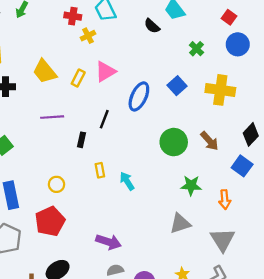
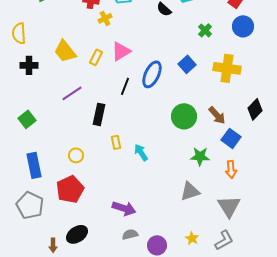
purple line: (52, 117) -> (72, 93), turned -30
black line: (104, 119) -> (125, 86), moved
black rectangle: (81, 140) -> (99, 114), size x1.5
blue square: (242, 166) -> (231, 138), moved

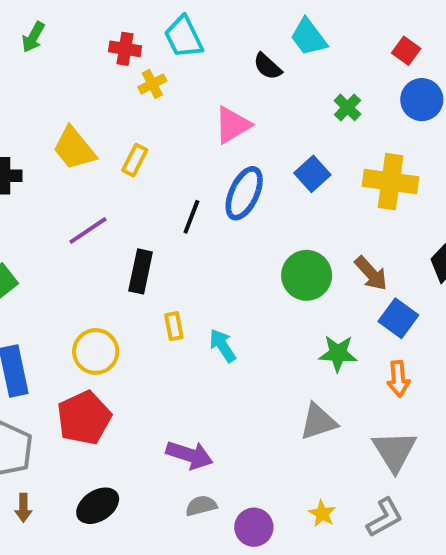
pink triangle: (121, 51) -> (232, 125), moved
yellow circle: (76, 155) -> (96, 351), size x1.5
brown arrow: (53, 245) -> (23, 508), moved

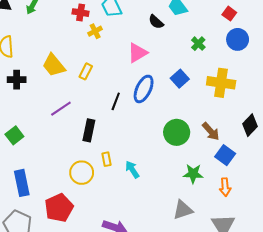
yellow circle: (96, 351) -> (82, 173), moved

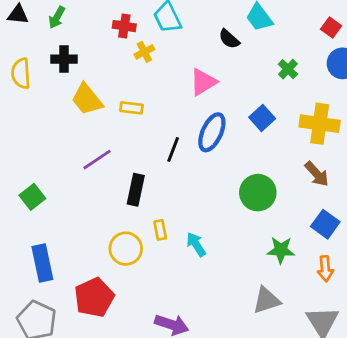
yellow rectangle: (86, 71) -> (131, 108), turned 70
black cross: (17, 80) -> (64, 59), moved
brown arrow: (211, 131) -> (317, 174), moved

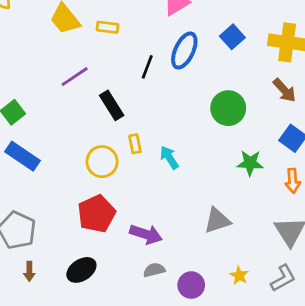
black rectangle: (136, 190) -> (112, 105), turned -44
blue rectangle: (42, 263) -> (22, 156), moved, turned -44
red pentagon: (94, 297) -> (97, 214), moved
gray triangle: (266, 300) -> (217, 221), moved

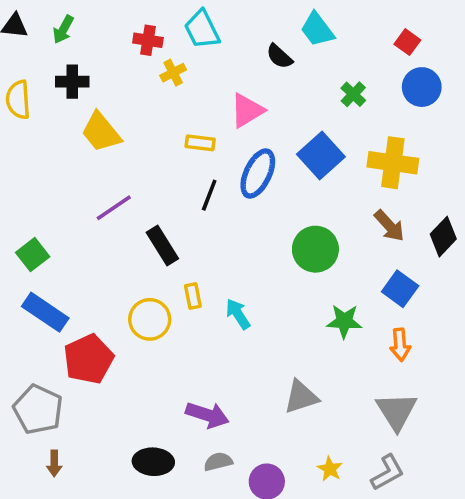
yellow rectangle: (108, 27) -> (200, 143), moved
blue square: (232, 37) -> (321, 155), size x1.4
red pentagon: (97, 214) -> (88, 359), moved
black ellipse: (81, 270) -> (153, 462), moved, turned 36

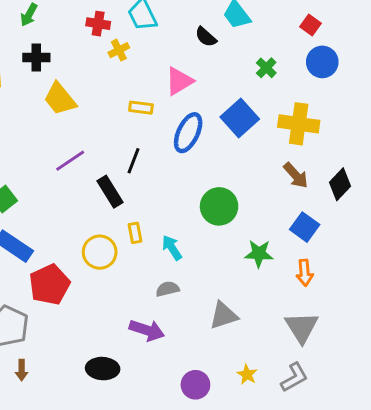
black line: (209, 195) -> (134, 161), moved
green circle: (315, 249) -> (219, 206), moved
gray semicircle: (218, 462) -> (167, 289), moved

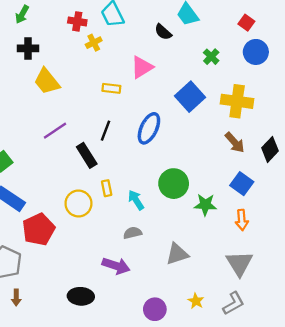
blue ellipse: (188, 133) -> (149, 128), moved
green circle: (219, 206) -> (174, 184), moved

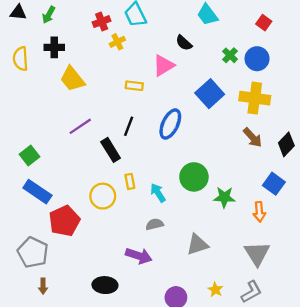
red cross: (77, 21) -> (102, 22), turned -30
black semicircle: (163, 32) -> (184, 43), moved
blue circle: (256, 52) -> (257, 59), moved
blue square: (242, 184) -> (274, 184), moved

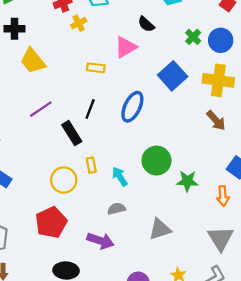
red pentagon: (64, 221) -> (51, 222), moved

